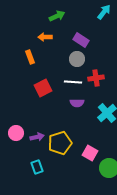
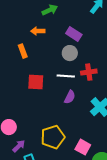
red square: (43, 88) -> (36, 82), turned 30
purple semicircle: (77, 103) -> (70, 97), turned -64
purple arrow: (37, 137) -> (19, 146), moved, turned -32

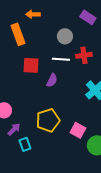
purple rectangle: (74, 34) -> (88, 17), moved
orange rectangle: (23, 51) -> (18, 34), size x1.5
purple semicircle: (70, 97) -> (52, 80), moved

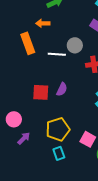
white line: (61, 59) -> (57, 54), moved
red square: (31, 65) -> (41, 92), moved
cyan rectangle: (25, 144) -> (59, 153), moved

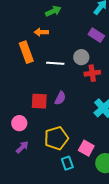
gray circle: (75, 45) -> (81, 57), moved
pink circle: (14, 119) -> (19, 123), moved
cyan rectangle: (59, 153) -> (67, 163), moved

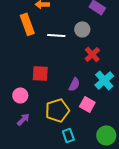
red cross: (92, 73) -> (92, 54), moved, turned -35
purple semicircle: (60, 98) -> (74, 84), moved
pink square: (86, 148) -> (87, 104), moved

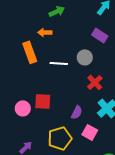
pink circle: (20, 95) -> (23, 108), moved

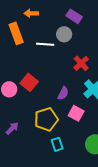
purple rectangle: (100, 35) -> (74, 16), moved
gray circle: (85, 57) -> (64, 34), moved
red square: (43, 101) -> (29, 82), turned 36

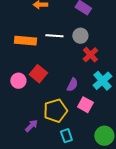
orange rectangle: (16, 33) -> (25, 41), moved, turned -65
gray circle: (64, 34) -> (80, 36), moved
purple arrow: (12, 128) -> (31, 126), moved

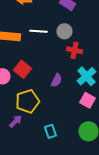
red cross: (90, 55) -> (74, 50), turned -35
pink square: (85, 105) -> (87, 100), moved
yellow pentagon: (55, 111) -> (27, 101), moved

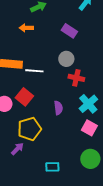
white line: (38, 31) -> (34, 71), moved
purple semicircle: (56, 80) -> (58, 108), turned -32
cyan rectangle: (50, 131) -> (52, 167), moved, turned -72

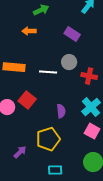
white line: (34, 71) -> (48, 72), moved
red cross: (76, 78) -> (89, 76), moved
yellow pentagon: (29, 129) -> (48, 139), moved

